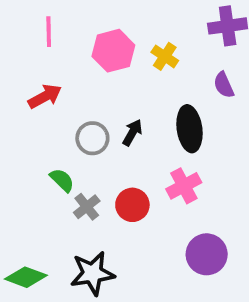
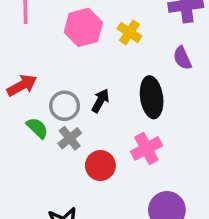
red arrow: (45, 96) -> (22, 85), moved
green semicircle: (62, 180) -> (37, 128), moved
gray cross: (87, 207) -> (70, 138), moved

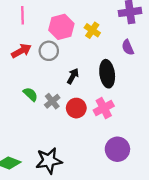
red arrow: (22, 85) -> (21, 51), moved
gray circle: (65, 106) -> (49, 51), moved
red circle: (100, 166) -> (76, 108), moved

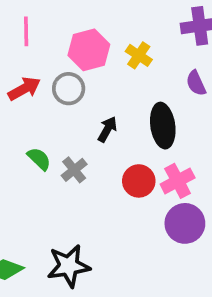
red circle: (76, 108) -> (139, 181), moved
pink cross: (104, 108) -> (178, 181), moved
purple circle: (117, 149) -> (185, 223), moved

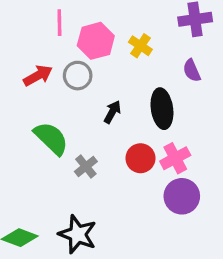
pink line: (26, 31) -> (59, 23), moved
green semicircle: (39, 159) -> (51, 138), size x1.6
gray cross: (74, 170) -> (86, 167), moved
black star: (69, 266) -> (78, 234), turned 30

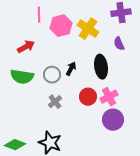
yellow cross: (140, 46) -> (88, 29), size x1.5
gray circle: (78, 76) -> (52, 75), moved
green semicircle: (51, 138) -> (22, 77), moved, turned 145

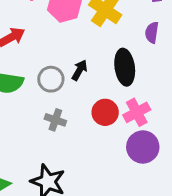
purple semicircle: (119, 44) -> (152, 33), turned 32
gray cross: (55, 102) -> (55, 120), turned -32

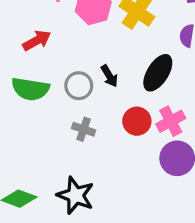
black ellipse: (125, 67) -> (158, 73), turned 40
black arrow: (80, 70) -> (109, 76), turned 120

